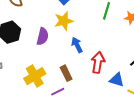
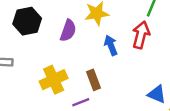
red arrow: (98, 62) -> (141, 35), moved

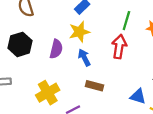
blue arrow: (111, 45) -> (84, 57), moved
brown rectangle: (93, 80) -> (95, 86), moved, turned -49

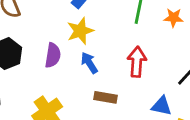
red arrow: (119, 47) -> (137, 62), moved

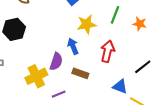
yellow star: (80, 31) -> (87, 24), moved
purple semicircle: (53, 55) -> (56, 61), moved

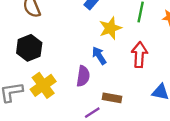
brown rectangle: (80, 73) -> (112, 98), moved
yellow cross: (36, 76) -> (43, 85), moved

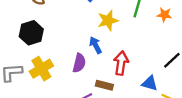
red arrow: (139, 55) -> (121, 63), moved

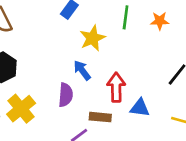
blue triangle: (150, 83) -> (140, 108), moved

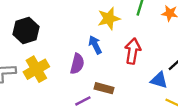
red arrow: (116, 87) -> (133, 51), moved
blue triangle: (140, 108) -> (159, 80), moved

